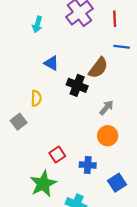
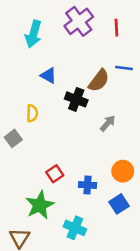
cyan arrow: (37, 24) -> (33, 34), size x1.5
blue line: (122, 47) -> (124, 68), moved
orange circle: (108, 136) -> (123, 171), moved

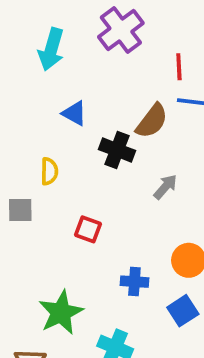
red line: (116, 28) -> (179, 67), moved
gray square: (13, 138) -> (20, 210), turned 36
red square: (55, 174) -> (88, 229), moved, turned -36

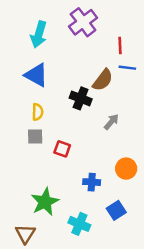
blue triangle: (74, 113) -> (36, 75), moved, size x1.5
gray square: (20, 210) -> (35, 137), moved
blue square: (183, 311) -> (116, 210), moved

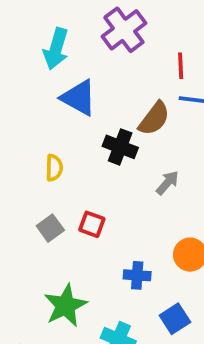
blue triangle: (36, 75) -> (79, 98), moved
gray square: (35, 137) -> (50, 228), moved, turned -35

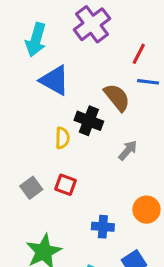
red line: (181, 66) -> (139, 54), turned 30
brown semicircle: (154, 119) -> (117, 97), turned -76
yellow semicircle: (54, 168) -> (62, 138), moved

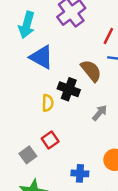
red square: (65, 185) -> (50, 140), turned 35
gray square: (31, 188) -> (28, 155), moved

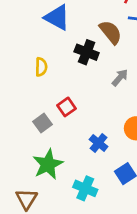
yellow semicircle: (48, 103) -> (41, 67), moved
blue cross: (80, 173) -> (99, 143), turned 35

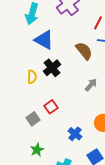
black cross: (87, 52) -> (52, 68), moved, turned 30
green star: (48, 164) -> (37, 150), size x0.6

